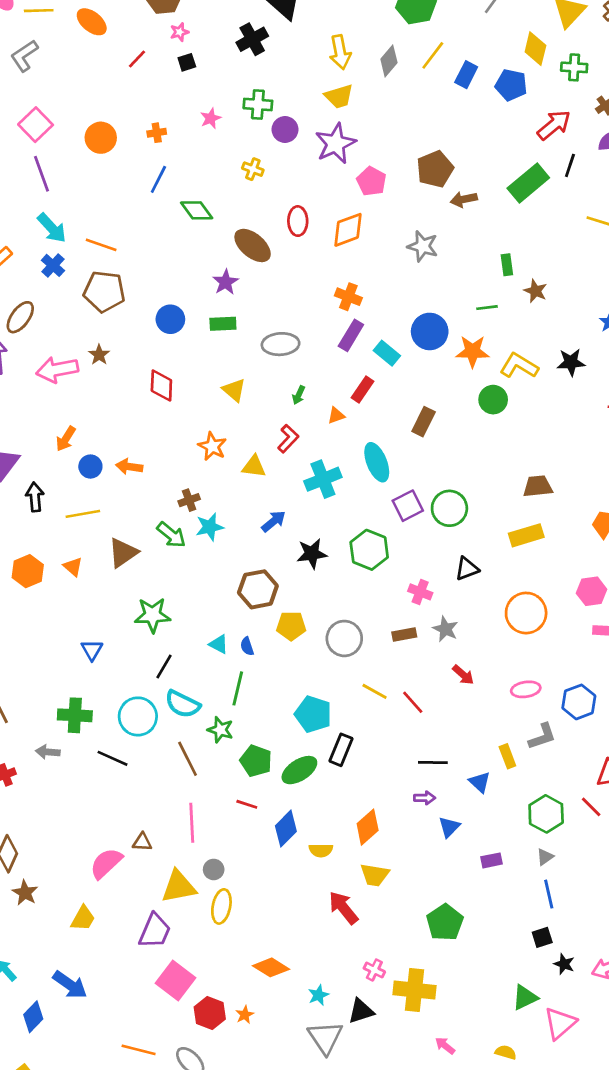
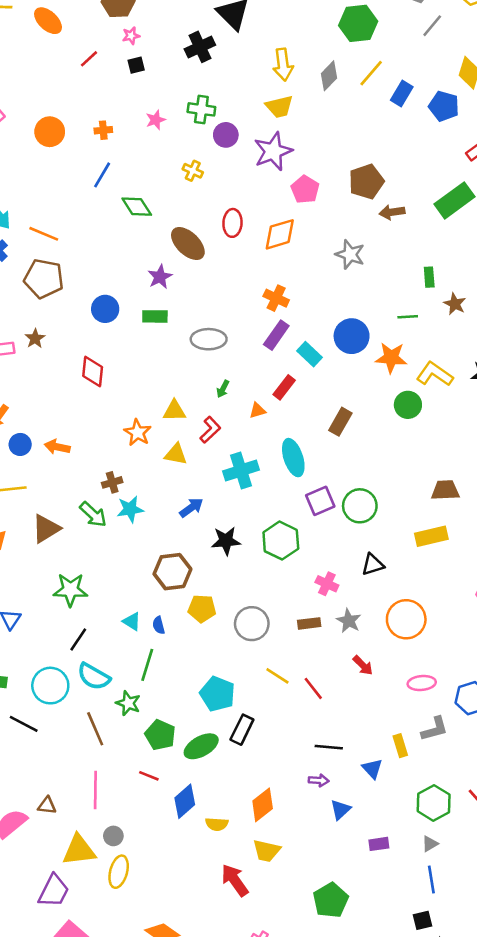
yellow triangle: (234, 390) -> (174, 411), moved, turned -45
orange circle: (526, 613) -> (406, 619), moved

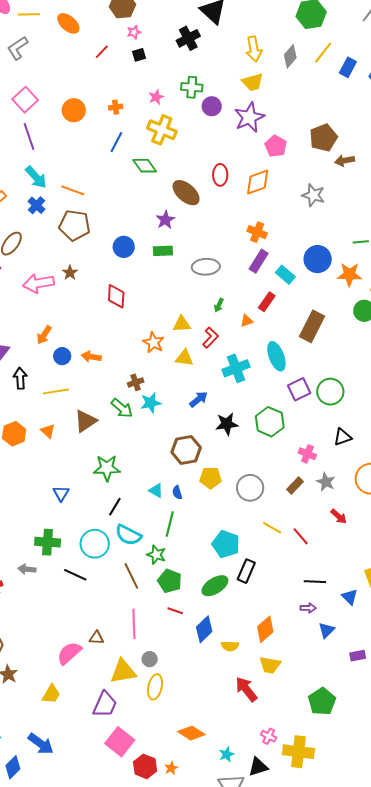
yellow cross: (193, 171) -> (162, 130), moved, size x1.8
brown rectangle: (340, 422) -> (312, 326), size x1.4
brown rectangle: (309, 623) -> (295, 486), turned -36
green pentagon: (160, 735) -> (170, 581), moved

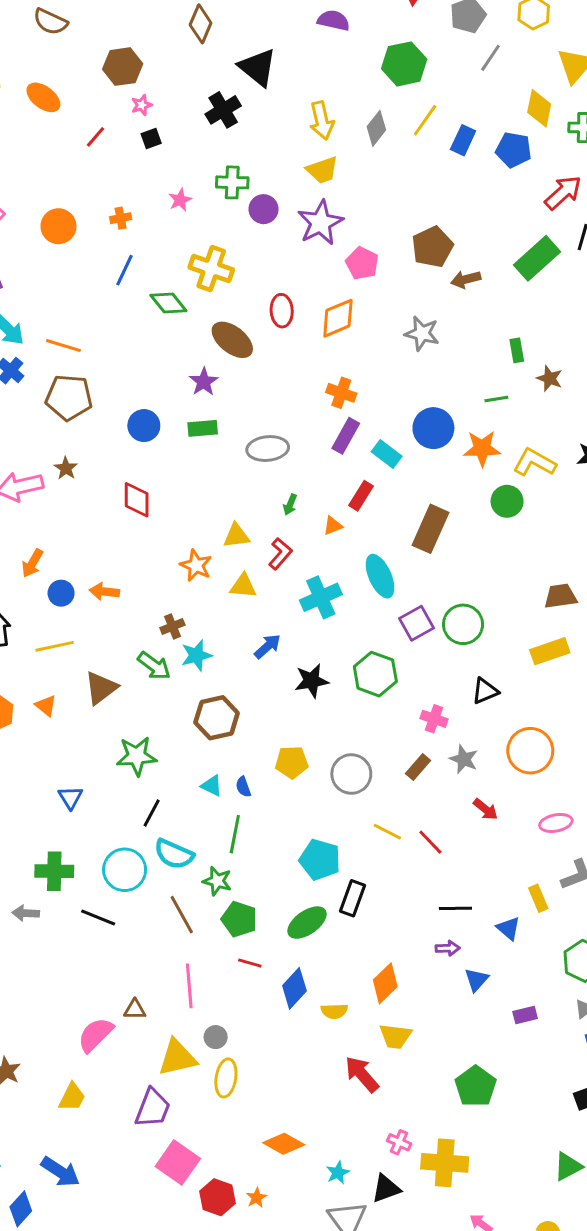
yellow cross: (162, 130) -> (211, 269), moved
brown hexagon: (186, 450) -> (217, 718), moved

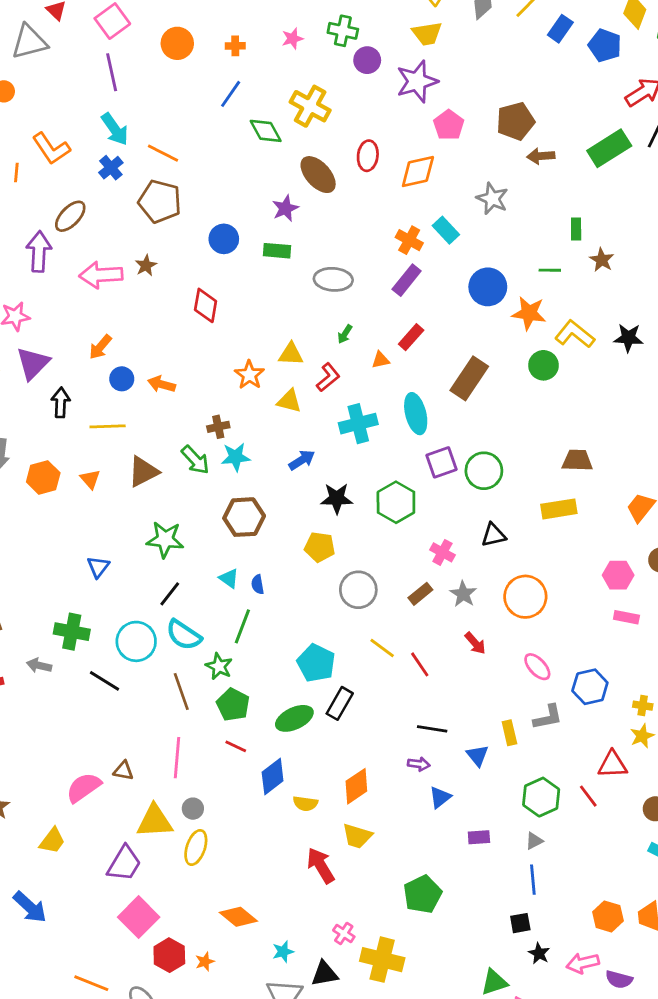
cyan rectangle: (387, 454) -> (446, 230), moved
yellow pentagon: (292, 762) -> (320, 547), moved
pink ellipse: (556, 823) -> (537, 667), turned 48

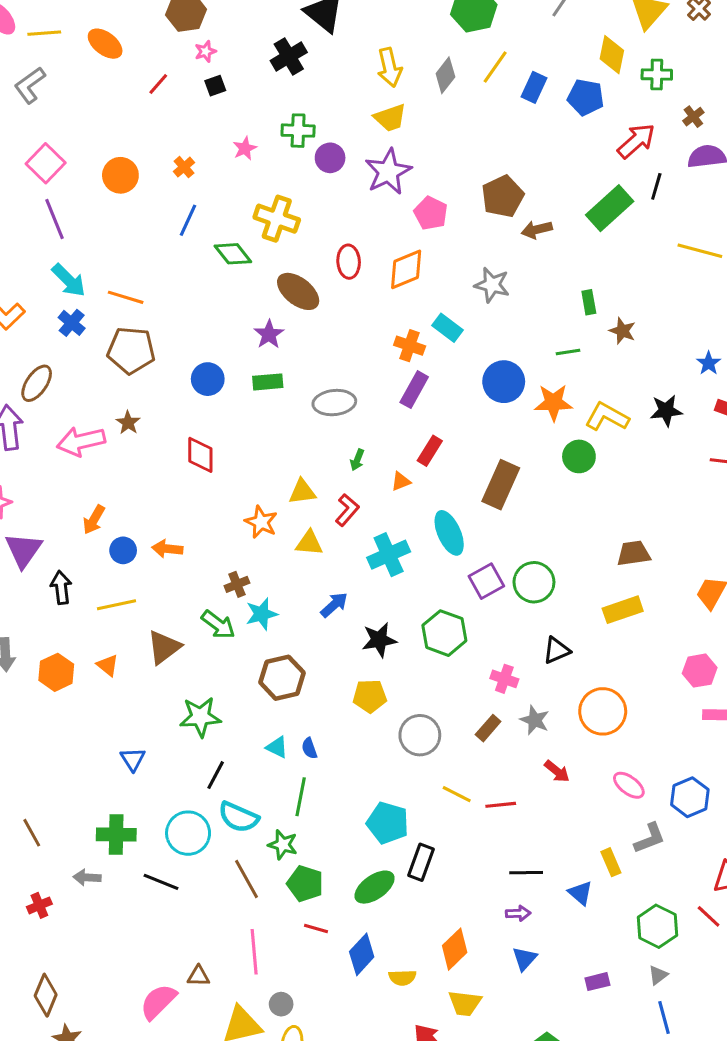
orange cross: (235, 46) -> (184, 167), turned -30
red line: (420, 664) -> (501, 805), turned -52
blue triangle: (440, 797) -> (525, 959), moved

